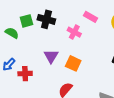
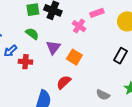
pink rectangle: (90, 17) -> (97, 13), turned -56
green semicircle: (12, 33) -> (32, 34), moved

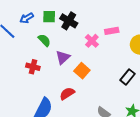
blue arrow: (10, 51) -> (27, 18), moved

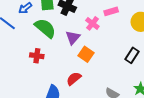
green semicircle: (44, 40) -> (45, 28), size x1.6
purple triangle: (63, 57) -> (73, 38), moved

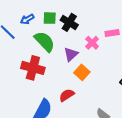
red cross: (37, 56) -> (33, 68), size x1.6

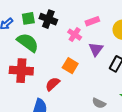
purple triangle: (71, 54) -> (96, 49), moved
red semicircle: (67, 95) -> (53, 84), moved

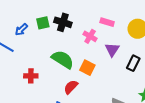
pink rectangle: (92, 21) -> (107, 22), turned 40
green semicircle: (28, 42) -> (63, 59), moved
red cross: (21, 71) -> (31, 76), moved, size x0.6

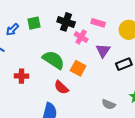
black cross: (63, 22) -> (66, 22), moved
black rectangle: (133, 63) -> (124, 64), turned 42
red semicircle: (71, 87) -> (61, 87), turned -91

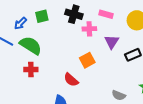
pink cross: (81, 37) -> (89, 29), turned -32
green semicircle: (53, 60) -> (31, 45), moved
orange square: (78, 68) -> (87, 60), turned 35

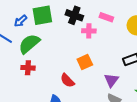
green square: (42, 16) -> (42, 15), size x1.5
purple triangle: (112, 42) -> (111, 80), moved
green semicircle: (31, 45) -> (29, 44), turned -75

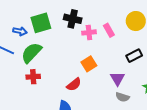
pink rectangle: (106, 17) -> (109, 30), moved, turned 48
blue arrow: (21, 21) -> (20, 31), turned -120
red semicircle: (67, 81) -> (74, 84), turned -77

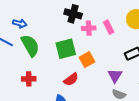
green square: (41, 23) -> (66, 49), moved
green semicircle: (31, 53) -> (30, 46), turned 105
red cross: (33, 77) -> (29, 79), moved

